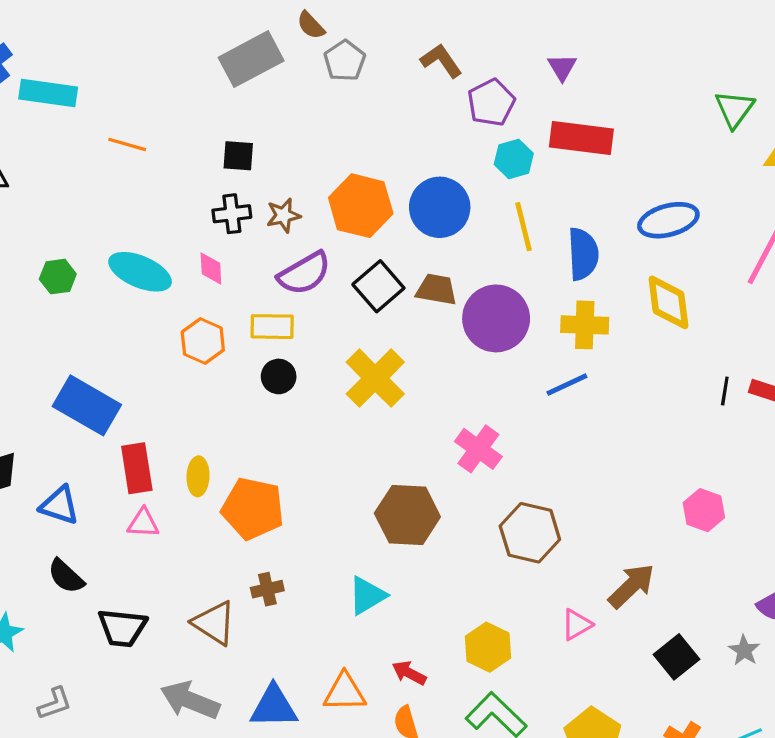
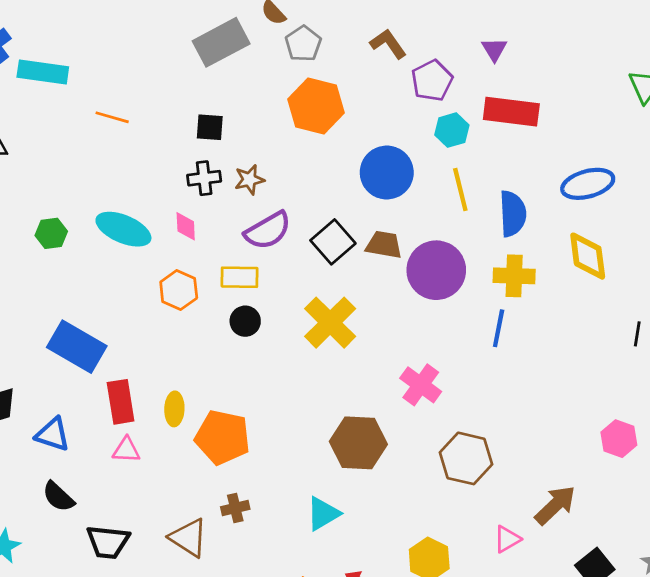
orange hexagon: (361, 206) -> (316, 106), moved
blue line: (567, 385) -> (499, 328), turned -54

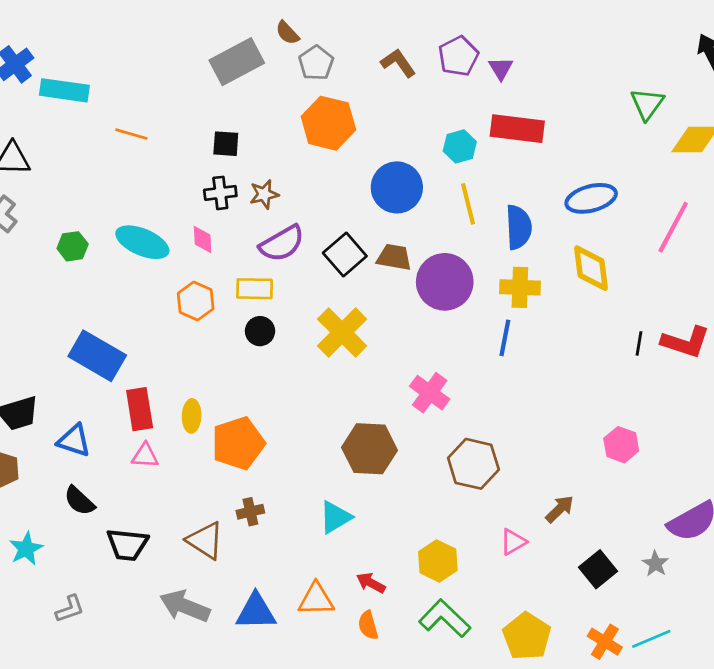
purple pentagon: (432, 81) -> (458, 56), moved
orange pentagon: (223, 437) -> (238, 443), turned -30
brown arrow: (555, 505) -> (560, 509), size x0.7

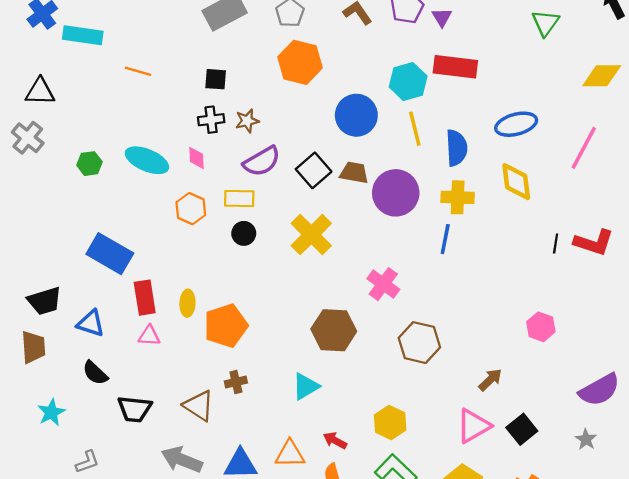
green triangle: (647, 104) -> (545, 23), moved
cyan hexagon: (460, 146) -> (408, 81), size x1.4
pink triangle: (513, 542) -> (473, 426), moved, size x1.6
gray star: (655, 564) -> (586, 439), moved

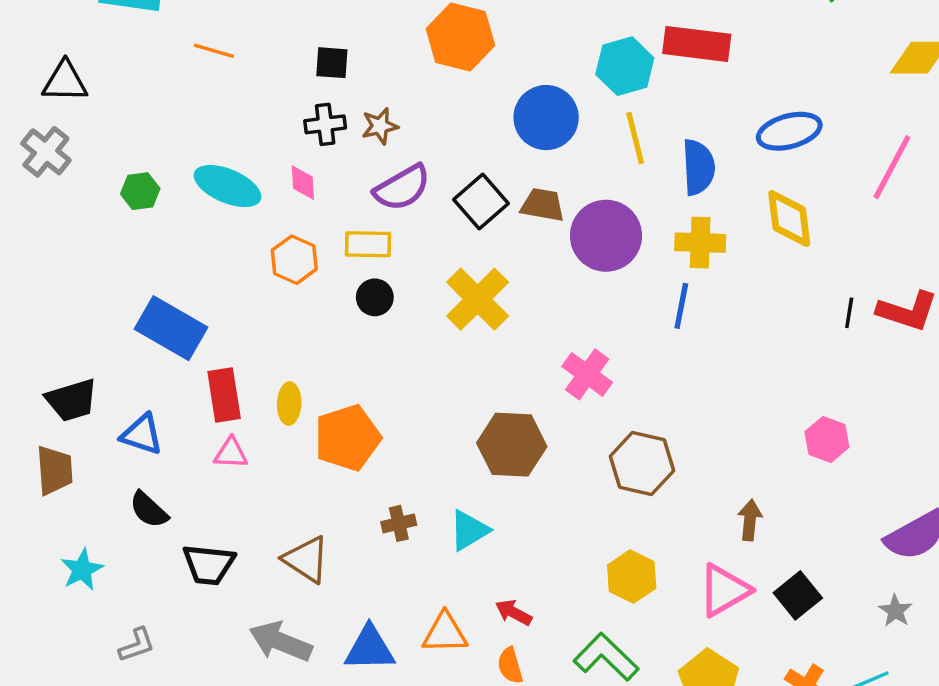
brown arrow: (490, 380) -> (750, 520), turned -40
brown cross: (236, 382) -> (399, 523), moved
yellow hexagon: (390, 422) -> (632, 577), moved

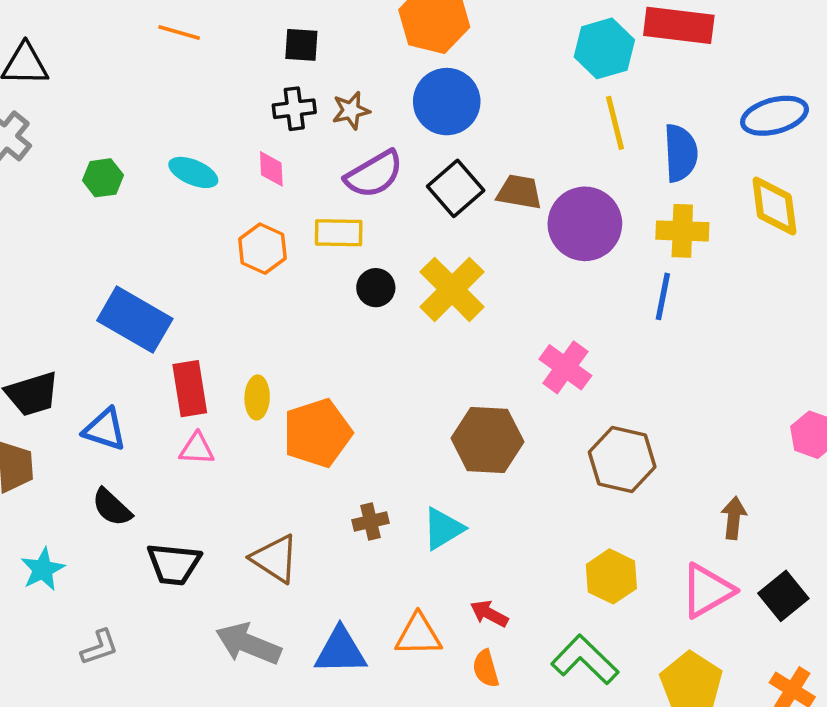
blue circle: (546, 118) -> (447, 102), moved
cyan ellipse: (228, 186) -> (193, 172), size x0.7
black circle: (375, 297) -> (376, 288), moved

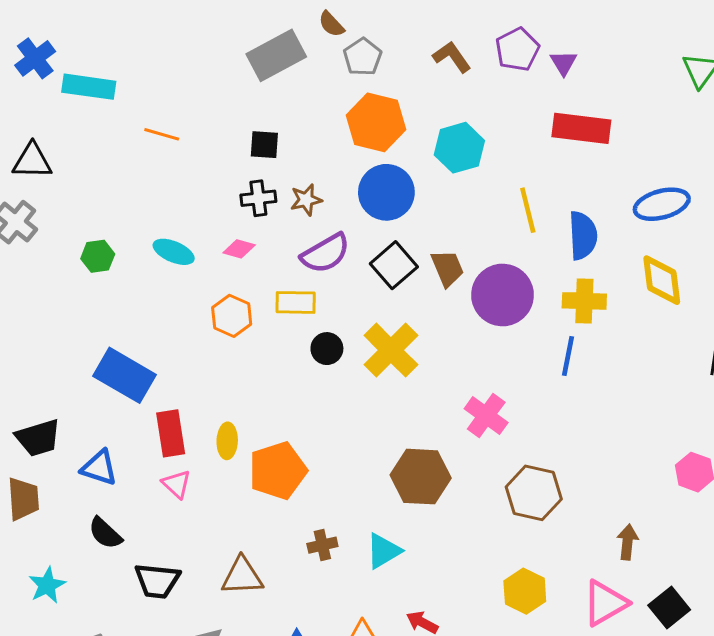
cyan hexagon: (604, 48) -> (459, 148), moved
pink diamond: (271, 169) -> (239, 249), turned -72
brown trapezoid: (519, 192) -> (447, 268), turned 57
pink triangle: (197, 449) -> (177, 484), turned 40
brown triangle: (275, 559) -> (242, 576), turned -36

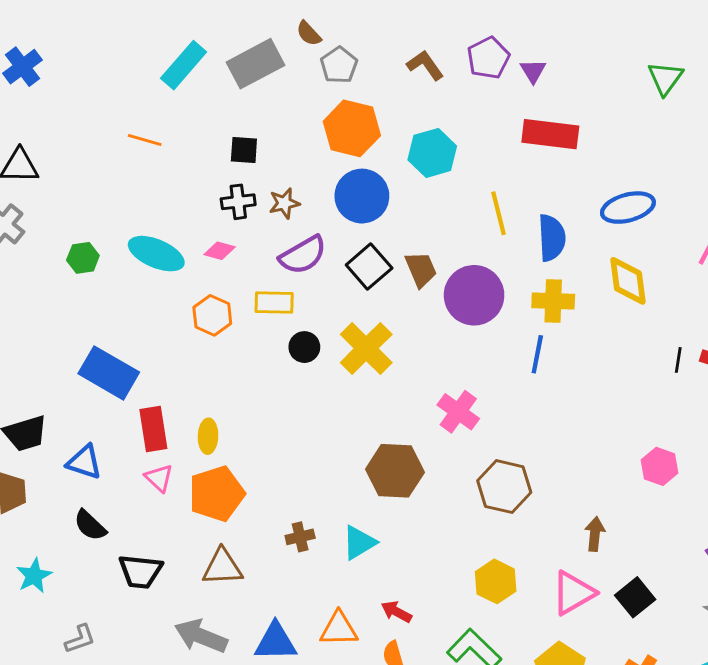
cyan rectangle: (89, 87) -> (184, 65), moved, turned -57
cyan ellipse: (174, 252) -> (156, 254), size x1.4
orange pentagon: (278, 471) -> (217, 494), moved

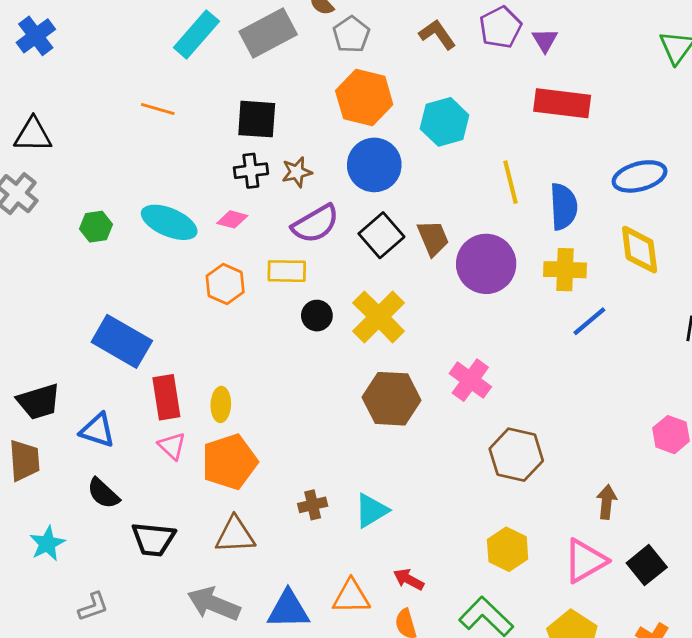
black square: (244, 150) -> (257, 119), size x1.4
blue line: (537, 354) -> (589, 321), moved, turned 39
brown hexagon: (395, 471) -> (391, 399), moved

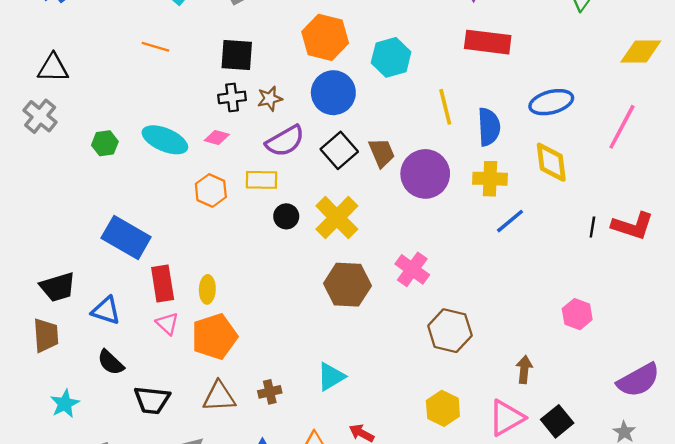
brown cross: (313, 505) -> (270, 392), moved

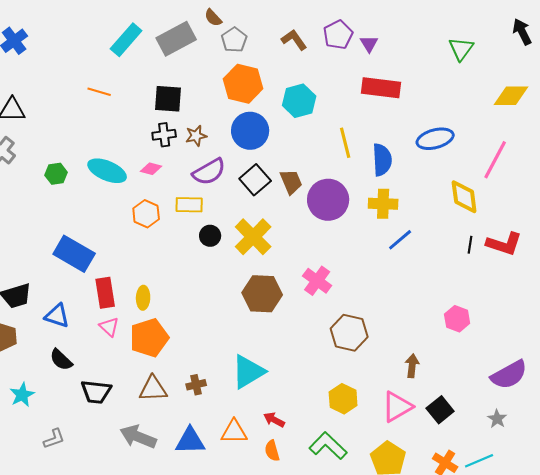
yellow diamond: (551, 162) -> (464, 197), moved
cyan triangle: (331, 377) -> (248, 372), size x1.4

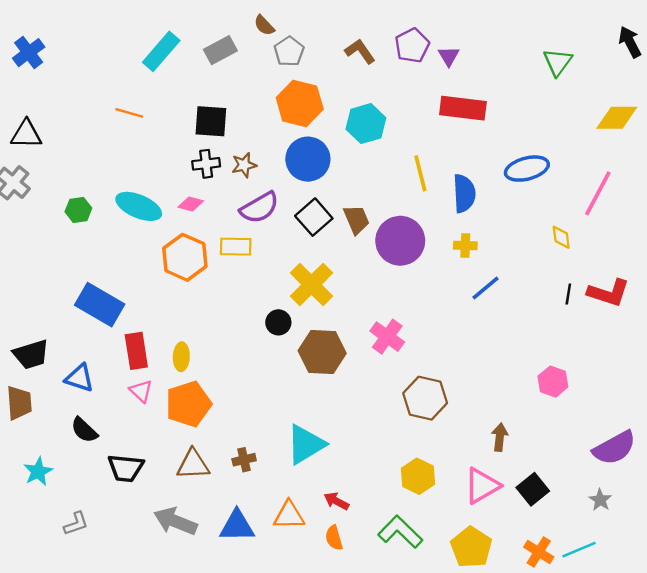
gray rectangle: (176, 39) -> (220, 50), size x0.7
yellow diamond: (464, 197) -> (561, 237), size x0.6
yellow cross: (383, 204) -> (465, 245), size x0.7
orange hexagon: (146, 214) -> (185, 257), size x1.4
black circle: (210, 236) -> (278, 322), moved

